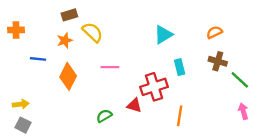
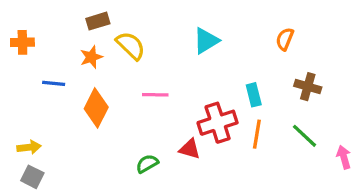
orange semicircle: (214, 32) -> (285, 39), moved, turned -42
cyan triangle: (163, 35) -> (206, 41), moved
green line: (240, 80) -> (304, 136), moved
orange line: (180, 116) -> (257, 134), moved

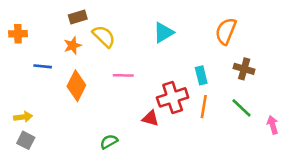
orange semicircle: (285, 39) -> (226, 31), size x1.5
green semicircle: (147, 164) -> (109, 142), moved

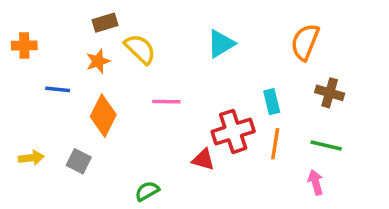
green line: (241, 108) -> (326, 145), turned -30
pink arrow: (273, 125) -> (316, 182), moved
gray square: (26, 140) -> (79, 161), moved

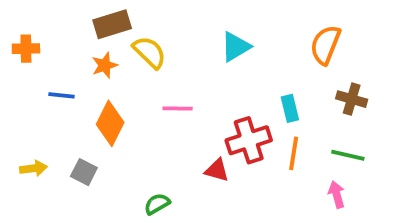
brown rectangle: (105, 23) -> (112, 24), size x1.4

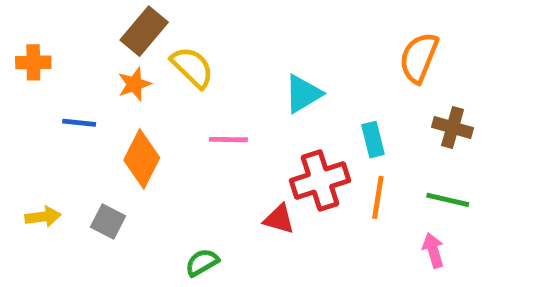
brown rectangle: (112, 24) -> (144, 31), turned -33
cyan triangle: (236, 47) -> (303, 94), moved

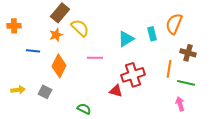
cyan rectangle: (373, 140) -> (152, 34), moved
orange line: (378, 197) -> (169, 69), moved
green semicircle: (202, 262) -> (84, 109), turned 56

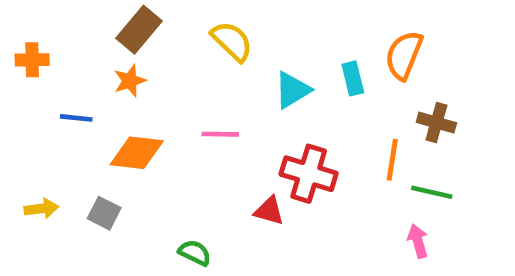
yellow semicircle: (80, 28) -> (232, 41), moved
orange diamond: (59, 66) -> (137, 153), turned 70
red cross: (133, 75) -> (309, 174), turned 35

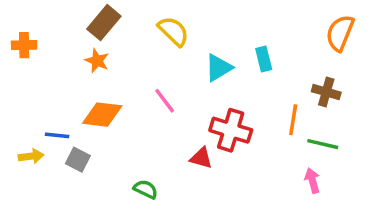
orange semicircle: (404, 55) -> (340, 33), moved
orange star: (130, 81) -> (97, 61), turned -30
blue line: (76, 118) -> (57, 135), moved
pink line: (220, 134) -> (165, 101), turned 52

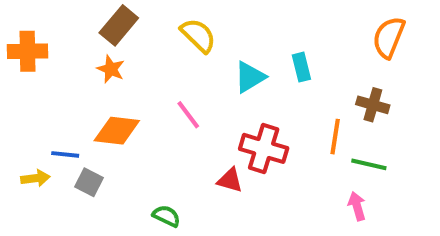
orange cross: (24, 45) -> (27, 51), size x1.4

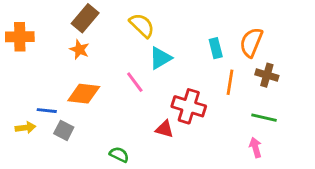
orange semicircle: (389, 37) -> (251, 42), moved
cyan triangle: (250, 77) -> (160, 58), moved
orange line: (335, 137) -> (230, 82), moved

